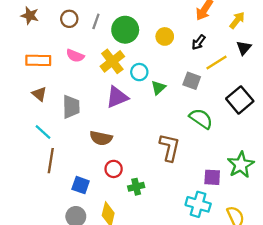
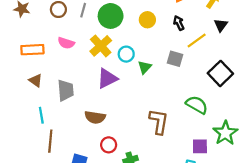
black arrow: (198, 42) -> (179, 23), turned 120
green semicircle: (201, 119) -> (197, 105), moved
cyan line: (43, 132) -> (41, 115), turned 42

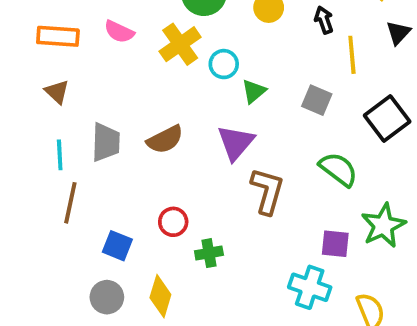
yellow line: (197, 40) -> (352, 55), turned -66
gray square: (175, 59) -> (317, 100), moved
purple triangle: (107, 79) -> (236, 143), moved, turned -30
gray trapezoid: (66, 90) -> (106, 142), moved
brown semicircle: (95, 117) -> (165, 139), moved, turned -42

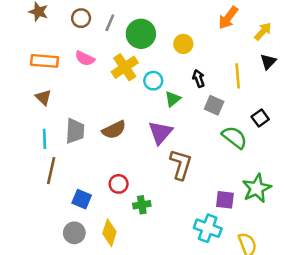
black arrow: (324, 20) -> (199, 78), moved
black square: (387, 119) -> (260, 118), size x0.6
green semicircle: (338, 169) -> (234, 137), moved

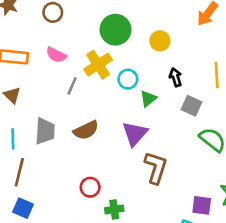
gray line: (110, 23) -> (72, 86), moved
blue square: (82, 199) -> (23, 208), moved

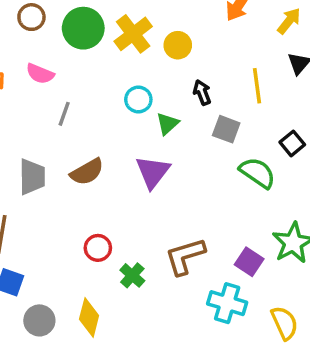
green circle: (115, 30) -> (83, 28), moved
yellow cross: (98, 65) -> (133, 34), moved
brown L-shape: (156, 168) -> (185, 256), moved, turned -120
purple square: (202, 205) -> (249, 262), turned 30
green cross: (114, 209) -> (132, 275), turned -36

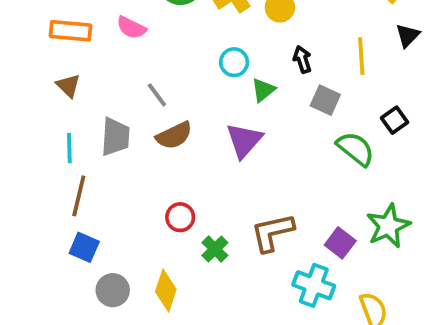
gray line: (64, 114) -> (157, 95), moved, turned -60

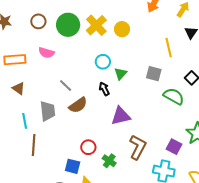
black arrow: (302, 59) -> (104, 89), moved
purple triangle: (244, 140) -> (121, 116), moved, turned 45
brown L-shape: (272, 232) -> (138, 147), turned 140
blue square: (84, 247) -> (73, 166), moved

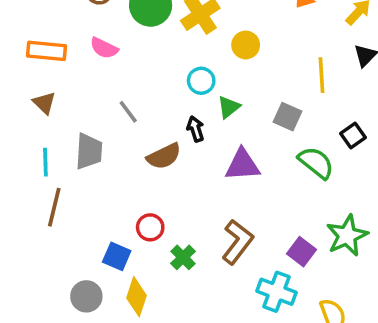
yellow circle: (122, 29) -> (246, 45), moved
brown semicircle: (78, 105) -> (164, 156), moved
purple triangle: (121, 116) -> (242, 165), moved

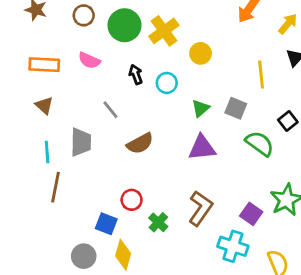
green triangle: (229, 107) -> (201, 108), moved
black arrow: (196, 129) -> (136, 75), moved

